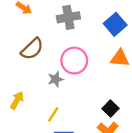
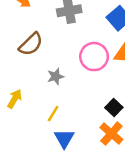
pink circle: (74, 61) -> (94, 57), moved

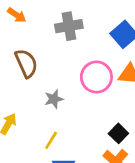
brown semicircle: (31, 44) -> (26, 63), turned -70

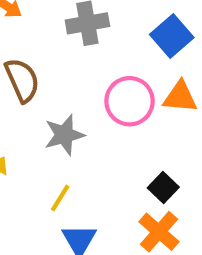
gray star: (54, 99) -> (64, 135), size x1.4

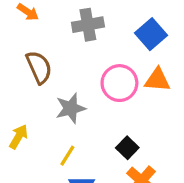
black square: (163, 187) -> (127, 148), moved

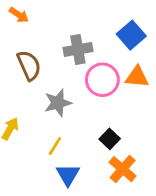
gray cross: (88, 25) -> (78, 49), moved

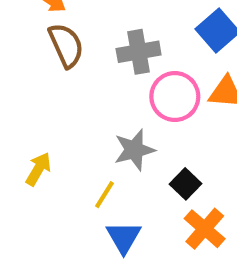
brown semicircle: (29, 65) -> (66, 45), moved
gray star: (58, 103) -> (134, 150), moved

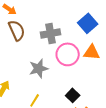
gray star: (134, 150) -> (39, 68), moved

